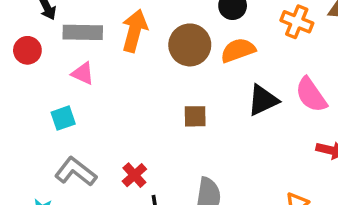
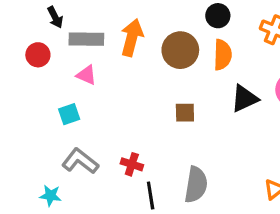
orange semicircle: (238, 50) -> (223, 55), turned 112
red cross: (134, 175) -> (132, 164), turned -30

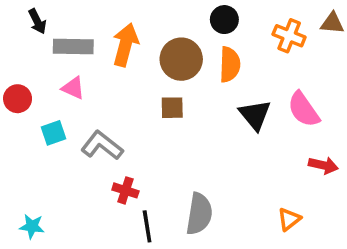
red circle: (38, 55) -> (18, 99), moved
black triangle: (244, 99) -> (255, 115), turned -44
brown square: (185, 113) -> (172, 108), moved
gray L-shape: (80, 161) -> (102, 145), moved

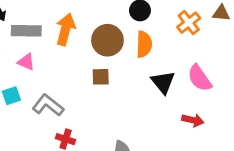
orange cross: (289, 36) -> (189, 23), turned 30
red arrow: (323, 165) -> (193, 120), moved

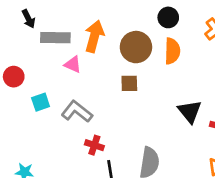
pink triangle: (26, 62) -> (73, 65), moved
black triangle: (163, 82) -> (190, 112), moved

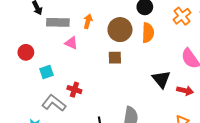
orange arrow: (94, 36) -> (88, 21), size x0.6
gray L-shape: (77, 112) -> (54, 103), moved
red cross: (94, 145) -> (74, 90), moved

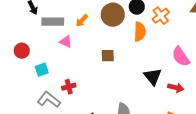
orange cross: (182, 16) -> (161, 16), moved
orange arrow: (88, 21) -> (82, 21), turned -152
brown circle: (120, 30) -> (113, 15), moved
red cross: (74, 90) -> (69, 87), turned -32

